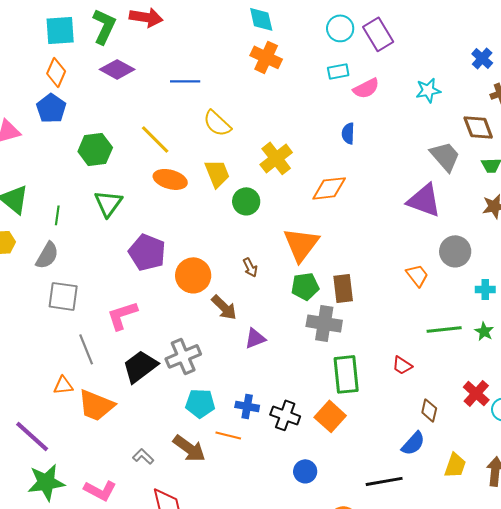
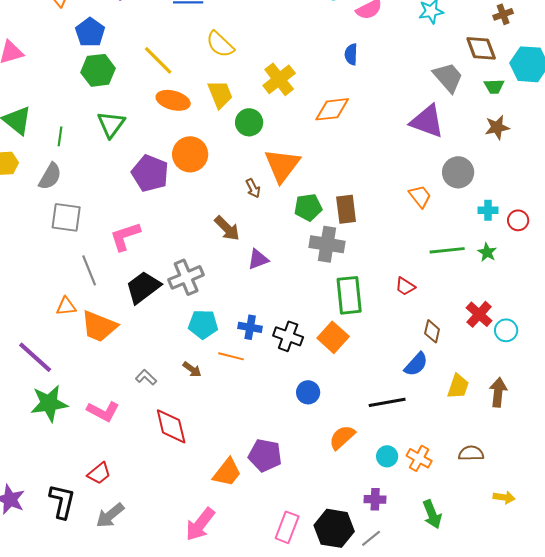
blue pentagon: (51, 108) -> (90, 32), moved
orange triangle: (301, 244) -> (282, 165), moved
orange circle: (193, 275) -> (190, 154), moved
brown arrow: (189, 448) -> (192, 369), size x0.6

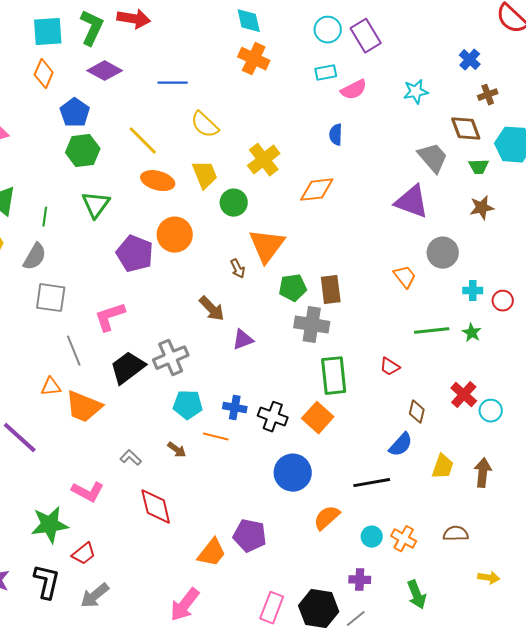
blue circle: (308, 392) -> (293, 473), size x1.6
green star: (49, 403) -> (50, 525), moved

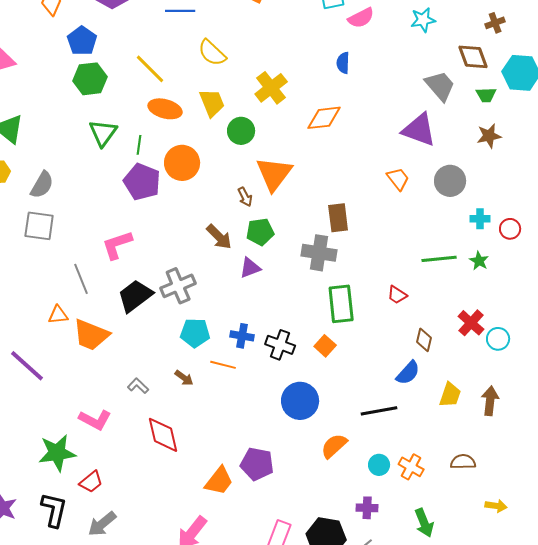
green line: (45, 217) -> (139, 145), moved
orange trapezoid: (405, 277) -> (398, 179), moved
green pentagon: (293, 288) -> (260, 232), moved
gray square: (51, 298) -> (39, 226), moved
orange square: (318, 418) -> (325, 346), size x0.7

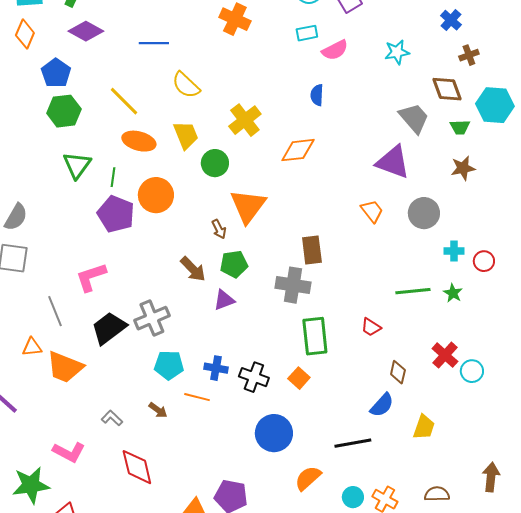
brown arrow: (490, 401) -> (491, 477), moved

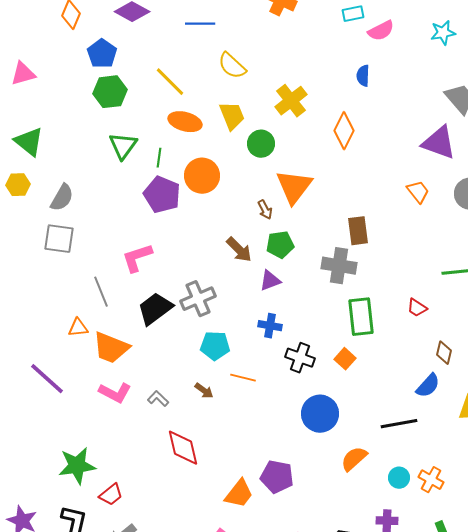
orange diamond: (298, 150) -> (344, 131), turned -57
blue cross: (216, 368) -> (270, 326), moved
pink L-shape: (69, 452) -> (115, 393), moved

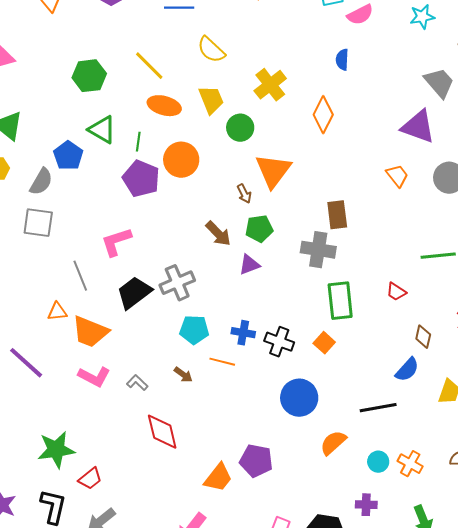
blue pentagon: (102, 54) -> (68, 156), moved
green triangle: (123, 146) -> (102, 130), turned -36
blue cross: (270, 326) -> (243, 333), moved

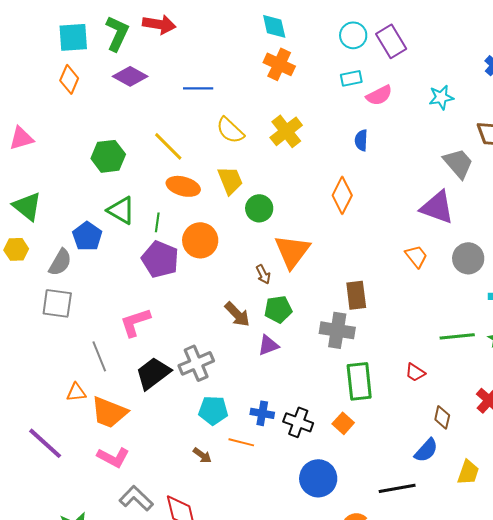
yellow cross: (270, 85) -> (286, 131), moved
gray L-shape: (137, 383) -> (136, 498), moved, size x1.6

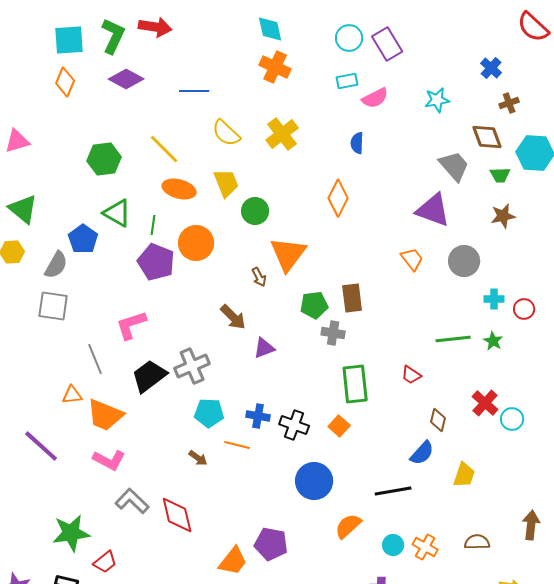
green pentagon: (278, 309) -> (314, 305), moved
gray cross: (337, 330) -> (333, 333), size x0.7

